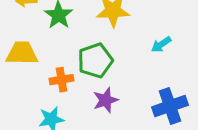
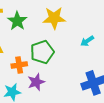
purple star: (105, 100) -> (36, 82), moved

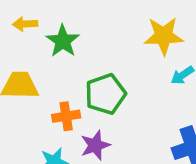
yellow star: (54, 18) -> (164, 36), moved

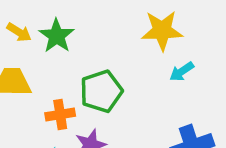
yellow arrow: (25, 24) -> (19, 32), moved, turned -145

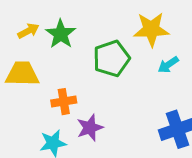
yellow arrow: (19, 32) -> (28, 31), turned -60
green pentagon: (101, 91) -> (111, 59), moved

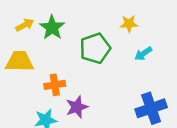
yellow star: (151, 29) -> (129, 24), size x0.6

